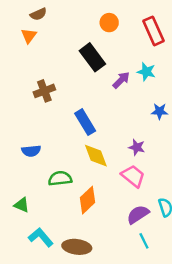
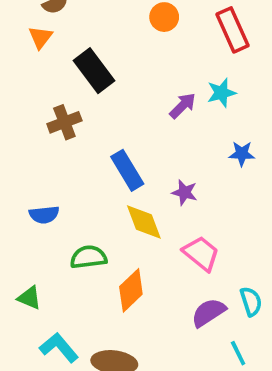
black rectangle: (92, 57) -> (94, 71), moved
cyan star: (146, 72) -> (221, 93), turned -30
purple star: (137, 147) -> (184, 192), moved
cyan line: (144, 241) -> (238, 353), moved

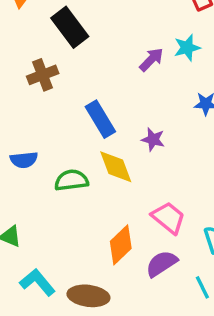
pink trapezoid: (201, 253) -> (168, 218), moved
green semicircle: (88, 257) -> (71, 180), moved
orange diamond: (131, 290) -> (121, 245), moved
purple semicircle: (209, 313) -> (162, 264), moved

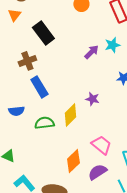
blue rectangle: (100, 119) -> (39, 87), moved
yellow diamond: (116, 167) -> (70, 115), turned 65

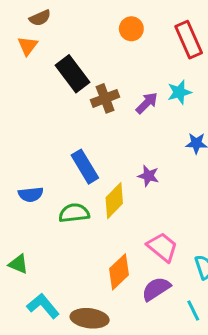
brown cross: (27, 61) -> (105, 98), moved
blue rectangle: (39, 87) -> (85, 167), moved

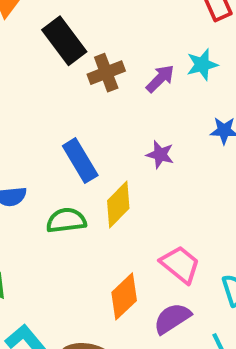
purple star: (148, 176) -> (160, 155), moved

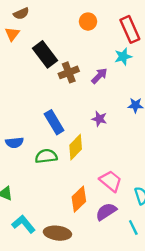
cyan star: (202, 65) -> (123, 57), moved

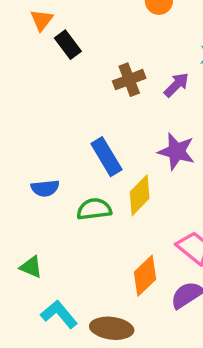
black rectangle: (45, 54) -> (68, 45), moved, size x0.7
purple star: (99, 119) -> (176, 151), size x1.5

